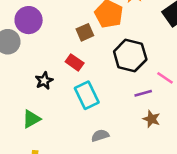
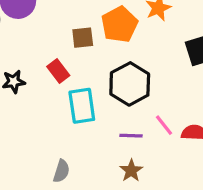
cyan rectangle: (87, 95) -> (82, 106), moved
gray semicircle: (100, 136) -> (61, 171), turned 108

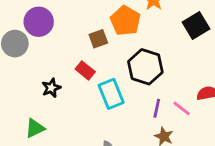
pink line: (164, 125) -> (182, 108), moved
purple line: (131, 136) -> (157, 108), turned -66

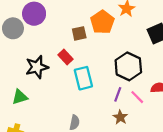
black hexagon: (145, 67) -> (128, 66), moved
black star: (51, 88) -> (37, 67), size x1.5

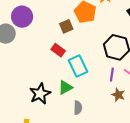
black star: (37, 67) -> (40, 94), moved
green triangle: (20, 97) -> (65, 87), moved

